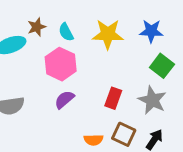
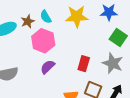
brown star: (37, 27) -> (28, 21), moved

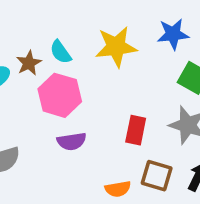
purple semicircle: (48, 67) -> (72, 141), turned -140

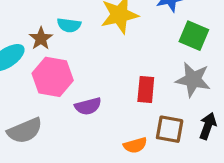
cyan semicircle: (61, 52) -> (69, 25), turned -40
pink hexagon: (60, 95) -> (53, 77), moved

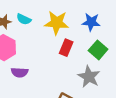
red rectangle: (146, 89) -> (66, 48), moved

